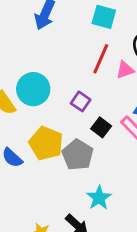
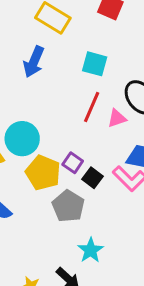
purple square: (81, 101) -> (73, 163), moved
yellow pentagon: (46, 143) -> (43, 173), moved

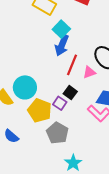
blue arrow: (34, 62) -> (62, 45), moved
cyan square: (95, 64) -> (61, 29), moved, turned 30
black square: (92, 178) -> (70, 93), moved

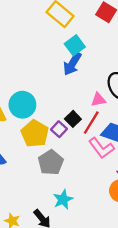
red line: (72, 65) -> (91, 123), moved

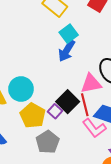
pink triangle: (98, 100) -> (91, 84), size x1.5
black square: (73, 119) -> (68, 102), size x1.5
red line: (91, 123) -> (85, 105), turned -45

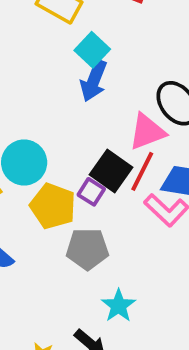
red line: (85, 105) -> (142, 171), turned 50
gray pentagon: (48, 142) -> (87, 249), turned -30

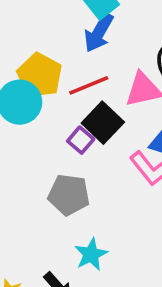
red line: (142, 171) -> (89, 85), moved, turned 33
yellow pentagon: (53, 206) -> (40, 75), moved

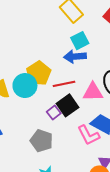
blue arrow: (99, 33) -> (75, 56), turned 45

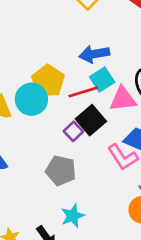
cyan square: (80, 41) -> (102, 79), moved

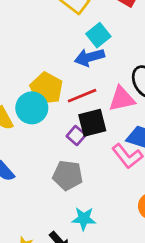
cyan square: (102, 79) -> (98, 35), moved
black square: (91, 120) -> (92, 123), turned 32
cyan star: (73, 216) -> (84, 219), turned 30

